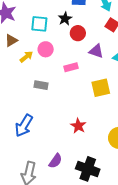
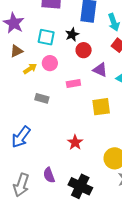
purple semicircle: (55, 161) -> (49, 175), turned 119

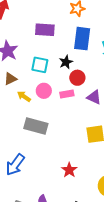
yellow arrow: (30, 69) -> (24, 96), turned -112
pink rectangle: (73, 83) -> (67, 94), moved
gray rectangle: (42, 98) -> (36, 126), size x1.6

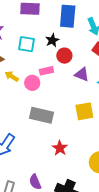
pink circle: (44, 91) -> (32, 83), moved
pink rectangle: (67, 94) -> (46, 71), moved
gray rectangle: (36, 126) -> (42, 115), moved

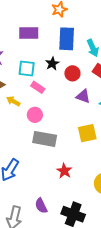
red circle: (64, 56) -> (72, 73), moved
pink rectangle: (46, 71) -> (38, 87), moved, turned 48
pink circle: (32, 83) -> (35, 115), moved

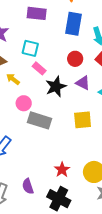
black star: (52, 64) -> (56, 87), moved, size x1.5
pink circle: (35, 115) -> (24, 103), moved
red star: (64, 171) -> (62, 170), moved

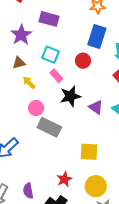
purple rectangle: (37, 13) -> (49, 19), moved
red circle: (75, 59) -> (83, 61), moved
purple triangle: (83, 83) -> (96, 107), moved
yellow square: (83, 120) -> (89, 152), moved

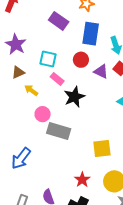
purple rectangle: (49, 19) -> (59, 21), moved, turned 30
purple triangle: (96, 107) -> (101, 72), moved

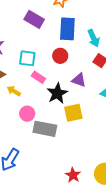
purple triangle: (101, 72) -> (79, 80), moved
yellow square: (102, 149) -> (73, 113), moved

